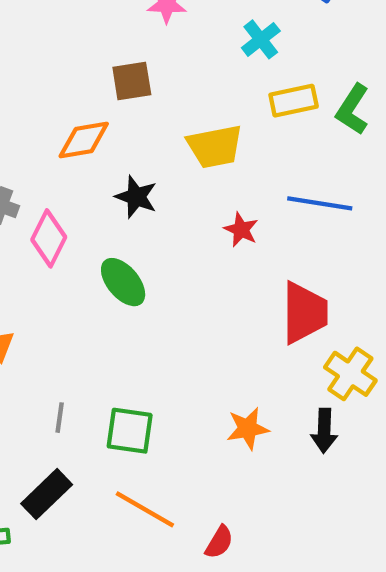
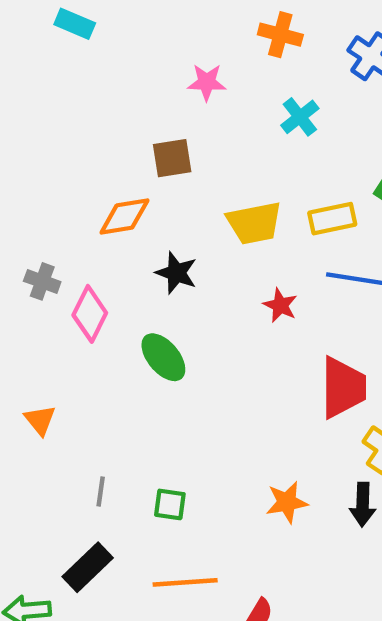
yellow rectangle: (294, 101) -> (332, 219), moved
green square: (130, 431) -> (170, 504), size x0.7
orange line: (145, 509) -> (185, 582), turned -34

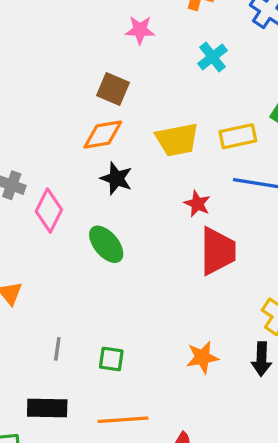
brown square: (172, 158) -> (113, 89), turned 32
orange diamond: (124, 216) -> (103, 135), moved
red trapezoid: (343, 388) -> (218, 251), moved
black rectangle: (88, 567) -> (47, 408), turned 45

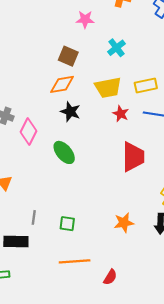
cyan cross: (213, 57) -> (116, 48), moved
red star: (197, 204) -> (121, 114), moved
black rectangle: (47, 408) -> (16, 241), moved

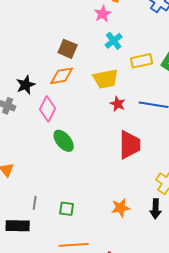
pink star: (85, 19) -> (103, 14), moved, turned -30
yellow rectangle: (146, 85) -> (142, 61), moved
black star: (70, 112) -> (26, 85), moved, turned 30
pink diamond: (29, 132) -> (48, 109), moved

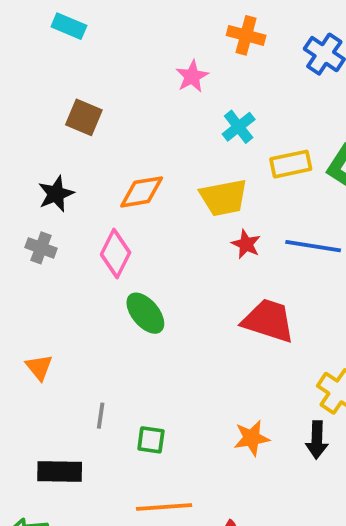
pink star: (103, 14) -> (192, 76), moved
brown square: (68, 49) -> (84, 117), moved
black star: (26, 85) -> (56, 194), moved
red trapezoid: (130, 145) -> (268, 321), turned -72
gray line: (35, 203) -> (101, 416), moved

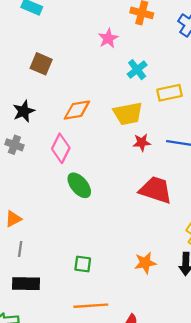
red star: (246, 244) -> (142, 142), turned -30
orange triangle: (39, 367) -> (13, 219), turned 42
gray line: (101, 416) -> (20, 249), moved

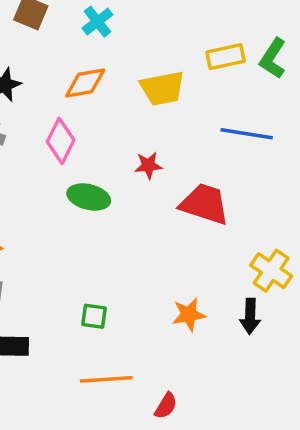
cyan cross: (137, 70) -> (97, 22), moved
red star: (142, 142) -> (148, 165), moved
green ellipse: (79, 185) -> (89, 197), turned -36

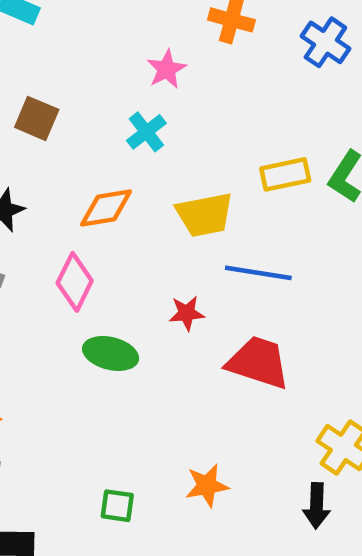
cyan cross: (97, 22) -> (146, 132), moved
blue line: (247, 134) -> (258, 273), moved
orange star: (189, 314) -> (207, 486), moved

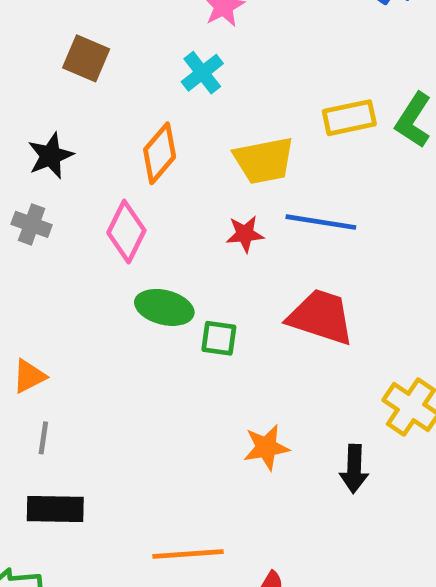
orange diamond: (106, 208) -> (160, 153), turned -40
red star: (187, 313) -> (245, 234), moved
green square: (117, 506) -> (219, 338), moved
black arrow: (317, 506) -> (354, 469), moved

